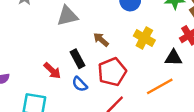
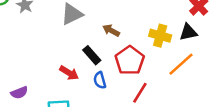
yellow cross: (144, 38) -> (160, 36), moved
blue semicircle: (80, 84) -> (100, 80), turned 42

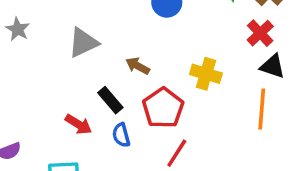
black triangle: (188, 32) -> (273, 66), moved, turned 30
orange line: (181, 64) -> (262, 109), moved, turned -44

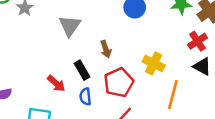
gray triangle: (83, 43) -> (70, 26), turned -40
brown arrow: (138, 66) -> (106, 49), turned -147
orange line: (262, 109) -> (173, 95), moved

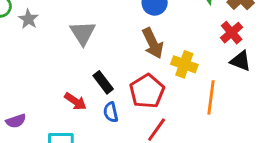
brown arrow: (106, 49) -> (153, 43), moved, size x1.5

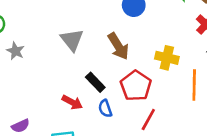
gray star: (28, 19) -> (15, 51), moved
brown arrow: (153, 43) -> (118, 46), moved

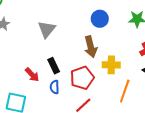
brown arrow: (118, 46) -> (91, 47), moved
yellow cross: (167, 58) -> (111, 65), turned -30

